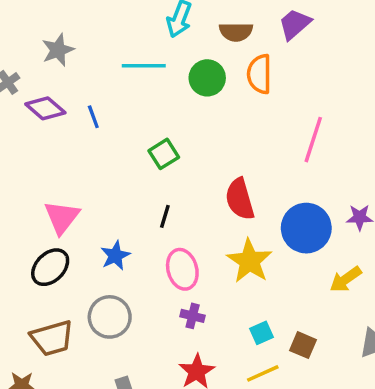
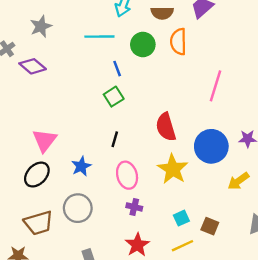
blue line: (93, 117) -> (117, 69), moved

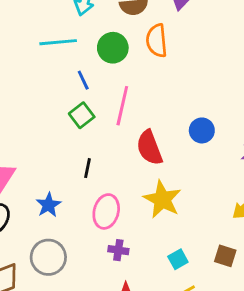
pink line: (216, 86) -> (122, 106), moved
blue circle: (211, 146) -> (202, 130), moved, size x0.6
pink ellipse: (127, 175) -> (106, 211), turned 35
brown square: (210, 226) -> (225, 256), moved

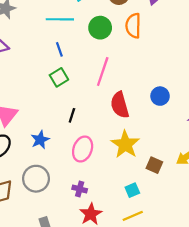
blue line: (83, 80) -> (59, 49), moved
green square: (82, 115) -> (59, 77), moved
purple cross: (118, 250) -> (80, 189), moved
brown square: (225, 256) -> (154, 165), moved

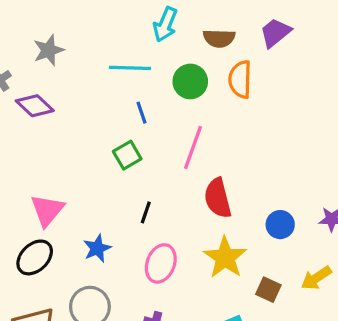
blue line: (59, 49) -> (142, 113), moved
blue circle: (160, 96) -> (280, 225), moved

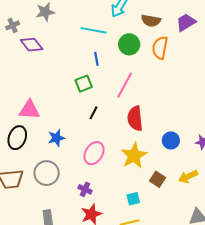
pink triangle: (47, 210) -> (29, 110), turned 45
black line: (146, 212) -> (93, 113), moved
black ellipse: (35, 257) -> (17, 138), turned -35

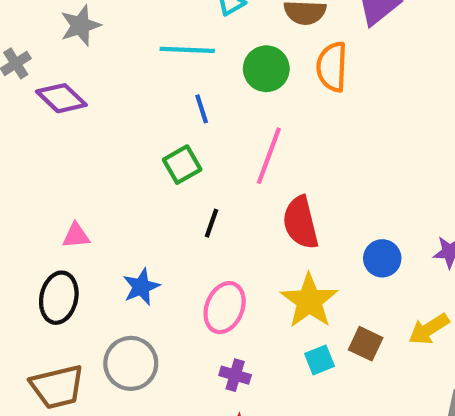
pink triangle: (29, 110) -> (76, 236), size x0.6
purple cross: (85, 189) -> (235, 375), moved
cyan square: (133, 199) -> (319, 360), moved

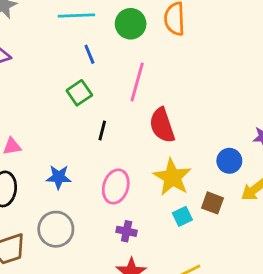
blue circle: (382, 258) -> (229, 161), moved
blue star: (141, 287) -> (59, 177), turned 30

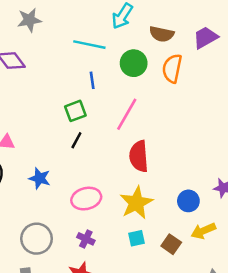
black line: (102, 130) -> (76, 140), moved
pink ellipse: (116, 186) -> (86, 199), turned 44
brown square: (213, 203) -> (171, 244), moved
gray circle: (56, 229) -> (37, 239), moved

